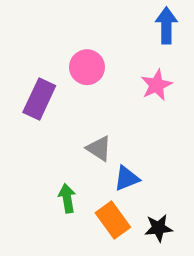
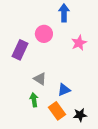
blue arrow: (166, 25) -> (64, 13), moved
gray triangle: (99, 149) -> (40, 79), moved

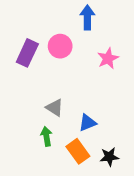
purple rectangle: (20, 50) -> (27, 53), moved

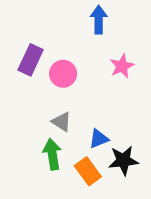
pink circle: (60, 46) -> (63, 74), moved
green arrow: (46, 136) -> (52, 154), size x1.4
black star: (109, 157) -> (123, 160), moved, size x1.4

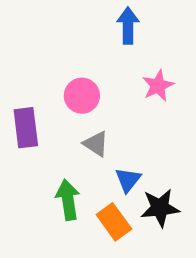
purple rectangle: (31, 60) -> (26, 128), moved, turned -32
gray triangle: (62, 122) -> (96, 144), moved
blue triangle: (99, 139) -> (128, 180), turned -30

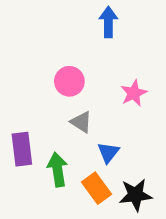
pink star: (158, 86) -> (134, 93), moved
purple rectangle: (26, 128) -> (22, 149), moved
black star: (160, 208) -> (135, 195), moved

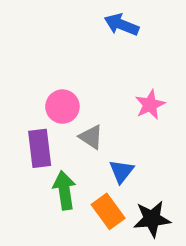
blue arrow: (108, 22) -> (121, 25), turned -68
pink circle: (69, 81) -> (62, 107), moved
purple rectangle: (22, 149) -> (40, 148), moved

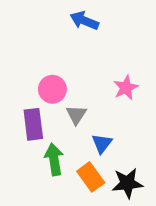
blue arrow: (121, 25) -> (84, 21), moved
gray triangle: (91, 137) -> (76, 115), turned 30

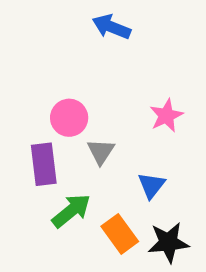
blue triangle: (102, 143) -> (152, 185), moved
green arrow: (54, 159) -> (71, 211), turned 60

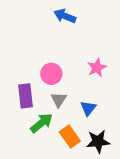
pink circle: (69, 118) -> (51, 74), moved
gray triangle: (101, 152) -> (59, 100), moved

